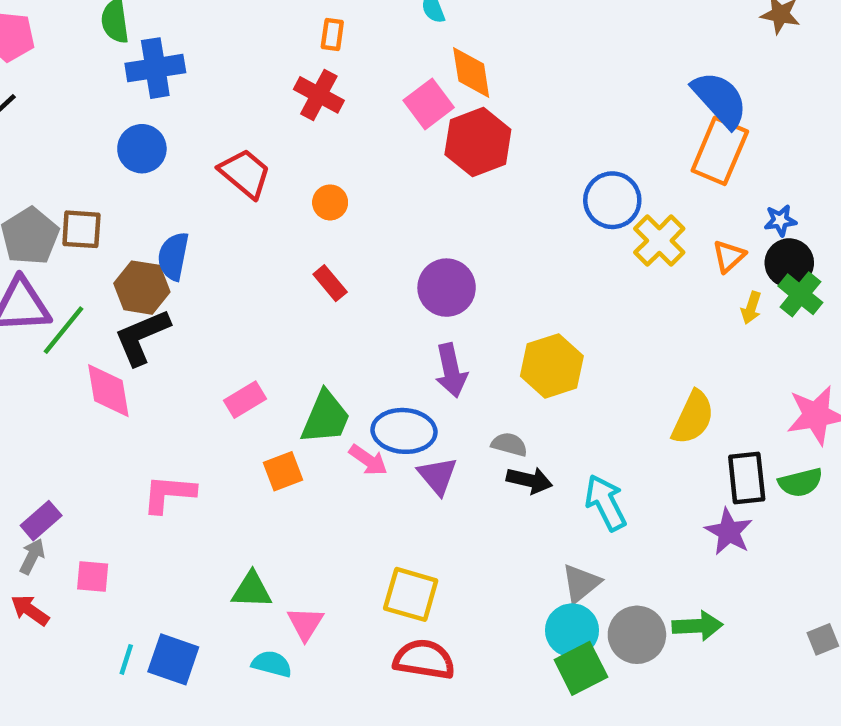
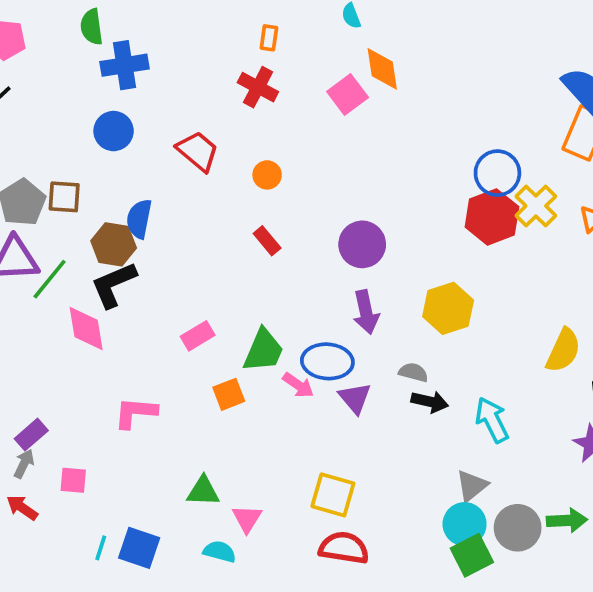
red hexagon: (478, 142) -> (492, 217), moved

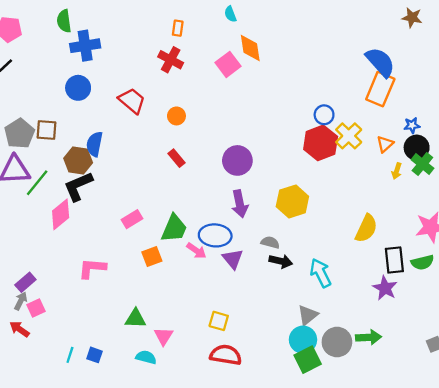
blue circle: (497, 173) -> (324, 115), size x0.7
pink diamond: (86, 328) -> (61, 214), turned 60
pink square: (73, 480) -> (36, 308), moved, turned -30
yellow square: (333, 495) -> (219, 321), size x0.7
blue square: (139, 548) -> (94, 355), size x0.6

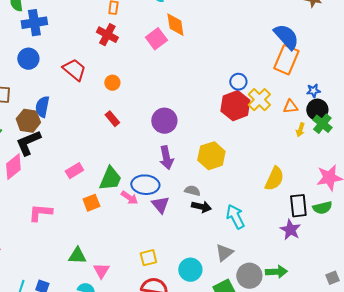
orange triangle: (385, 144) -> (290, 107), turned 35
yellow square: (219, 321) -> (148, 258), turned -30
cyan circle: (303, 340) -> (190, 270), moved

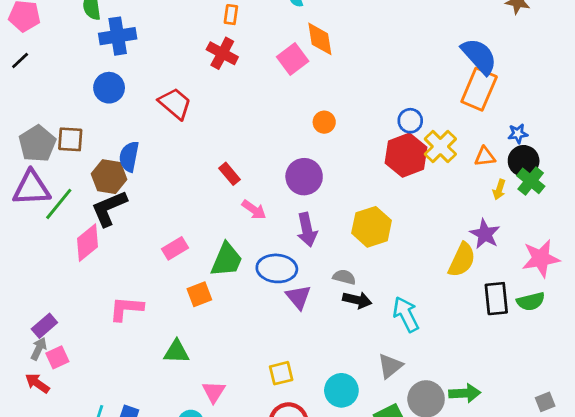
orange circle: (112, 83) -> (324, 122), moved
pink arrow: (129, 198) -> (254, 210), moved
purple star: (290, 230) -> (485, 234), moved
green triangle: (77, 256) -> (176, 352), moved

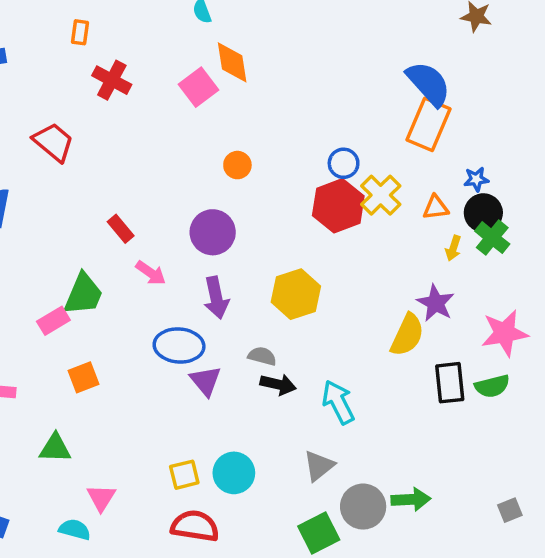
orange rectangle: (231, 15) -> (80, 32), moved
green trapezoid: (227, 260) -> (83, 294), moved
cyan circle: (341, 390) -> (234, 473), moved

